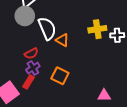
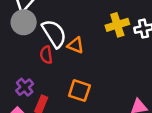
red semicircle: (31, 53) -> (46, 55), moved, turned 120
purple cross: (33, 68) -> (25, 87), moved

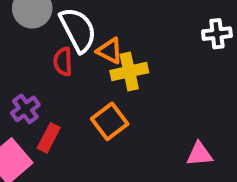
yellow cross: (117, 25) -> (129, 72), moved
orange square: (79, 91) -> (110, 121), turned 30

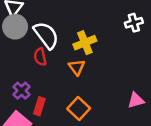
orange triangle: (110, 51) -> (77, 67), moved, turned 36
yellow cross: (129, 72) -> (85, 43), moved
orange square: (110, 121) -> (79, 108), moved

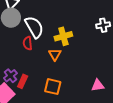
purple cross: (22, 91) -> (10, 76), moved
orange square: (79, 108) -> (53, 87), turned -36

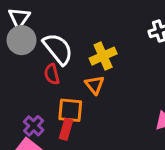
red rectangle: (23, 81) -> (66, 129), moved
orange square: (53, 87) -> (70, 110), moved

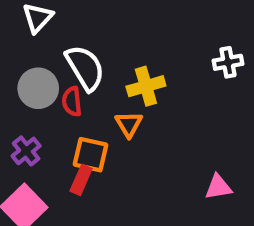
gray circle: (22, 40) -> (38, 88), moved
purple cross: (34, 126) -> (26, 151), moved

